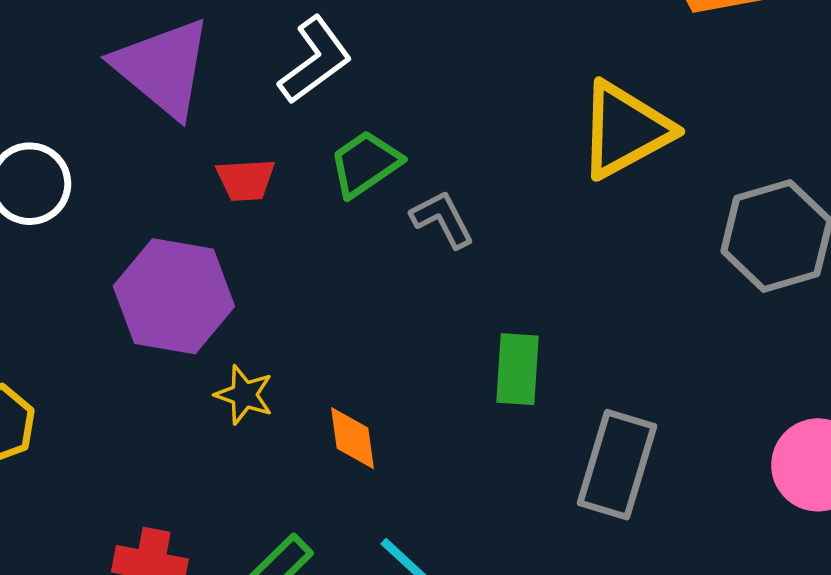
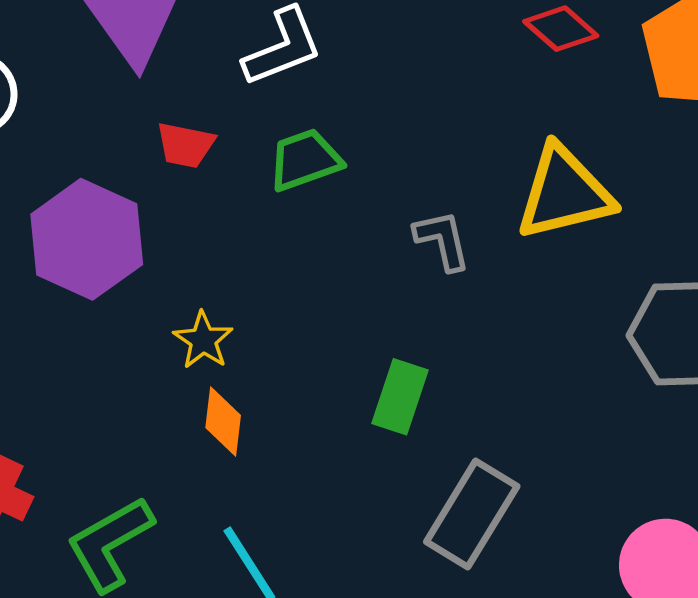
gray L-shape: (442, 219) -> (442, 240), moved
yellow star: (244, 395) -> (203, 340), moved

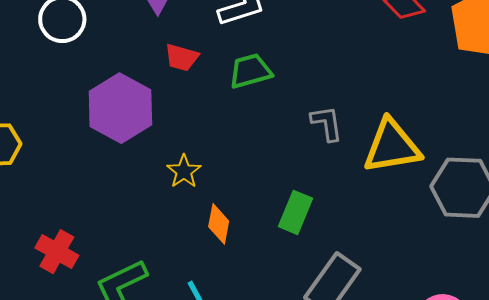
yellow triangle: (564, 193) -> (392, 146), moved
orange diamond: (223, 421) -> (219, 224), moved

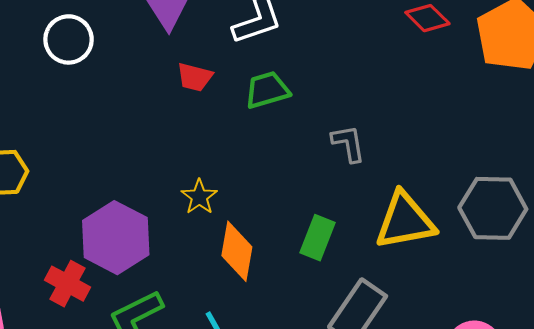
purple hexagon: (120, 108) -> (116, 238), moved
yellow triangle: (392, 146) -> (405, 221), moved
orange diamond: (219, 224) -> (237, 251), size x1.4

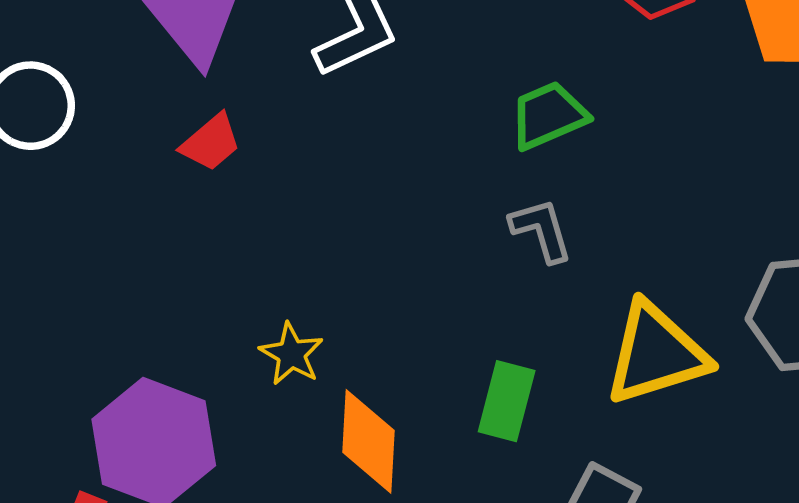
red trapezoid: (195, 77) -> (211, 142), moved, turned -48
green trapezoid: (267, 90) -> (548, 115), moved

